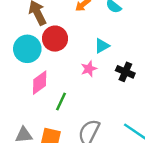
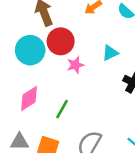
pink star: (89, 69) -> (75, 65), moved
pink diamond: (40, 83) -> (29, 98), moved

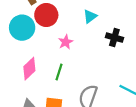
pink star: (75, 65) -> (66, 42), moved

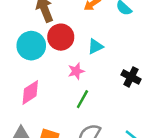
cyan triangle: (90, 16) -> (95, 46), moved
green line: (59, 72) -> (82, 99), moved

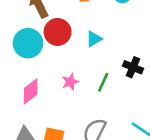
pink star: (76, 71) -> (70, 82), moved
green line: (82, 99) -> (103, 82), moved

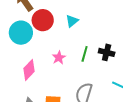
black cross: (133, 67) -> (107, 52), moved

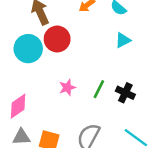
cyan triangle: (72, 21) -> (123, 40), moved
pink diamond: (29, 70) -> (18, 106), moved

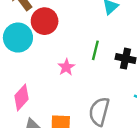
green line: (99, 89) -> (95, 50), moved

